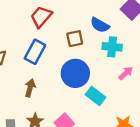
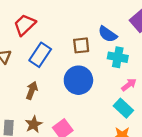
red trapezoid: (41, 17) -> (25, 25), moved
cyan rectangle: (95, 96) -> (123, 108), moved

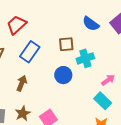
blue semicircle: (108, 34) -> (91, 24), moved
cyan cross: (118, 57) -> (85, 58), moved, turned -30
blue circle: (78, 80) -> (63, 75), size x0.7

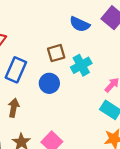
blue circle: (63, 75) -> (49, 83), moved

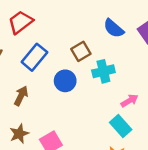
brown square: (56, 53) -> (81, 51), turned -30

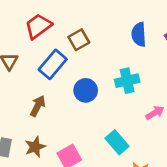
blue semicircle: (114, 28) -> (139, 34), turned 45
brown square: (81, 51) -> (79, 40), moved
cyan rectangle: (121, 126) -> (117, 142), moved

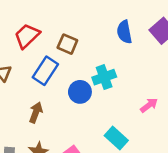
brown square: (79, 40) -> (67, 44), turned -30
cyan cross: (127, 81) -> (104, 77), moved

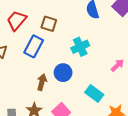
blue circle: (80, 92) -> (63, 73), moved
brown arrow: (36, 112) -> (42, 82), moved

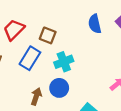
cyan cross: (80, 47) -> (64, 62), moved

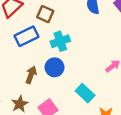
blue rectangle: (30, 58) -> (26, 36), turned 30

